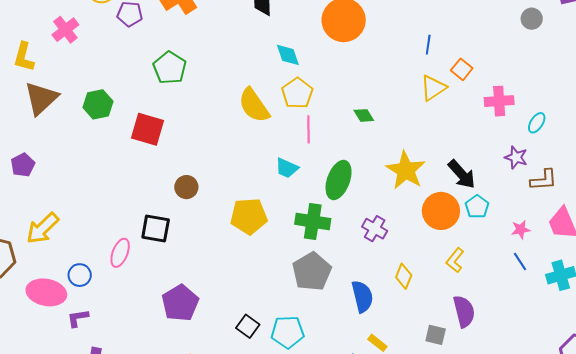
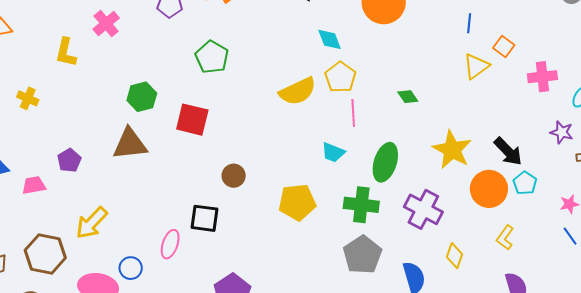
brown triangle: (41, 98) -> (130, 144), moved, turned 39
yellow semicircle: (254, 105) -> (298, 91), turned -78
purple cross: (375, 229) -> (423, 209), size x1.5

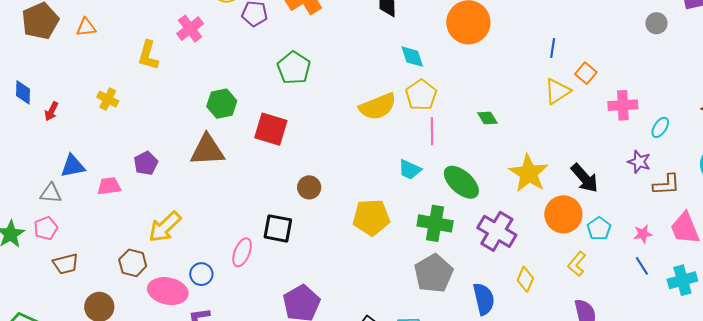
green ellipse: (385, 162) -> (461, 182), turned -69
cyan pentagon: (525, 183) -> (599, 229), moved
brown hexagon: (45, 254) -> (133, 263), moved, size x0.7

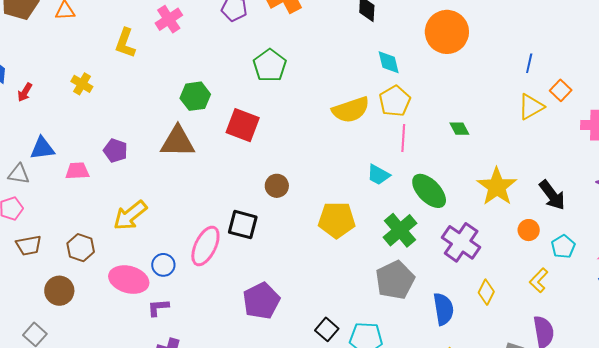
purple pentagon: (146, 163) -> (115, 151), turned -30
orange circle: (563, 214) -> (529, 230), size x0.6
green cross: (435, 223) -> (400, 230), turned 36
pink ellipse: (242, 252) -> (205, 246), size x1.4
brown hexagon: (133, 263) -> (81, 248), moved

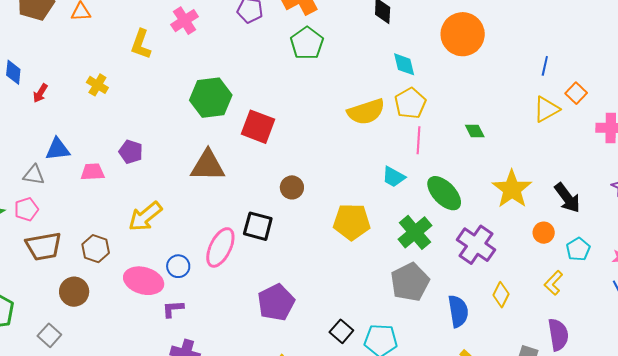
green pentagon: (270, 65) -> (307, 43), moved
green hexagon: (195, 96) -> (211, 98), size x1.4
brown triangle: (178, 142) -> (208, 166), moved
brown trapezoid: (29, 245) -> (44, 246), size x1.4

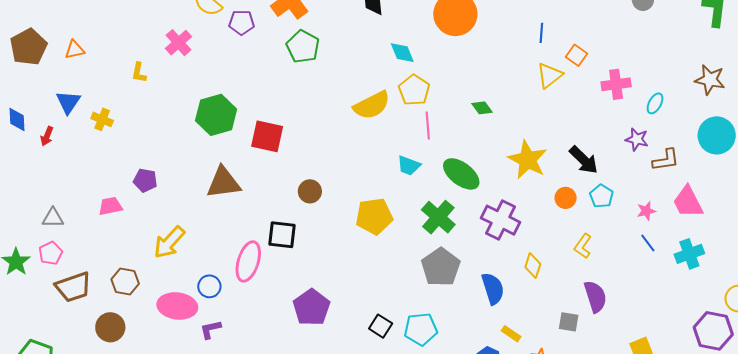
yellow L-shape: (141, 44) -> (139, 73), size x0.7
blue triangle: (58, 149) -> (68, 102), moved, turned -40
cyan pentagon: (578, 249) -> (601, 196), moved

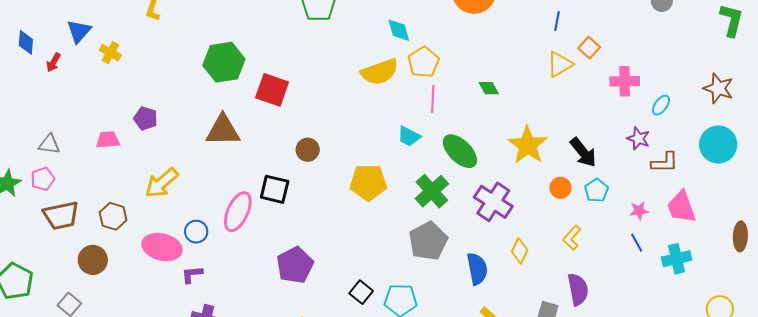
cyan diamond: (402, 53) -> (399, 30), moved

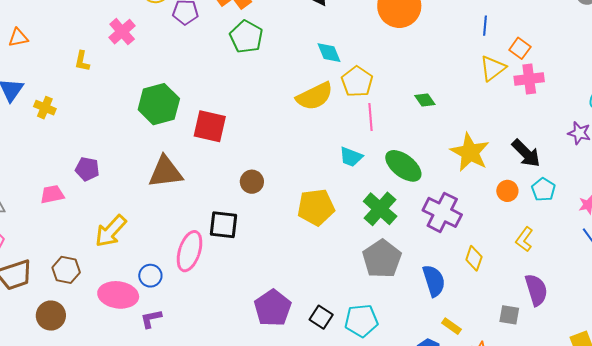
pink cross: (625, 81) -> (529, 79), moved
purple pentagon: (295, 265) -> (273, 308), moved

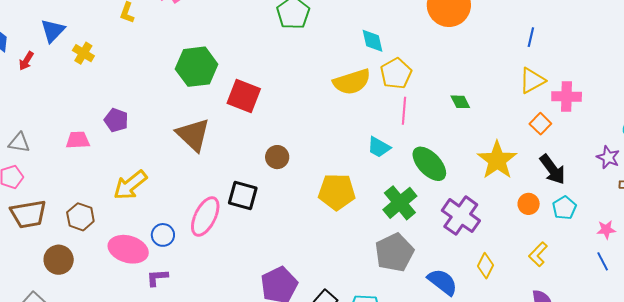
orange square: (520, 48) -> (540, 124), moved
brown triangle: (165, 172) -> (193, 135), turned 42
blue semicircle: (434, 281) -> (442, 282), turned -44

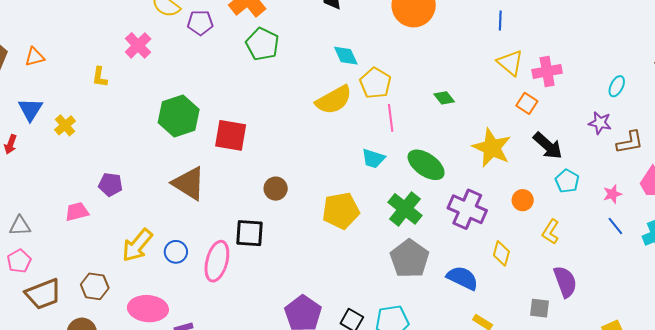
yellow cross: (83, 53) -> (65, 125), turned 30
yellow triangle: (532, 81) -> (510, 63), turned -40
orange circle: (529, 204) -> (523, 200), moved
blue circle: (163, 235) -> (176, 252), moved

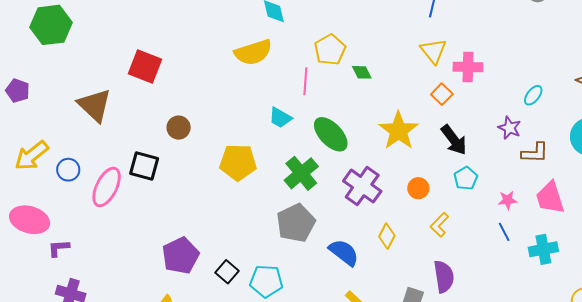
yellow pentagon: (375, 83) -> (330, 50), moved
green hexagon: (179, 116) -> (51, 25), moved

